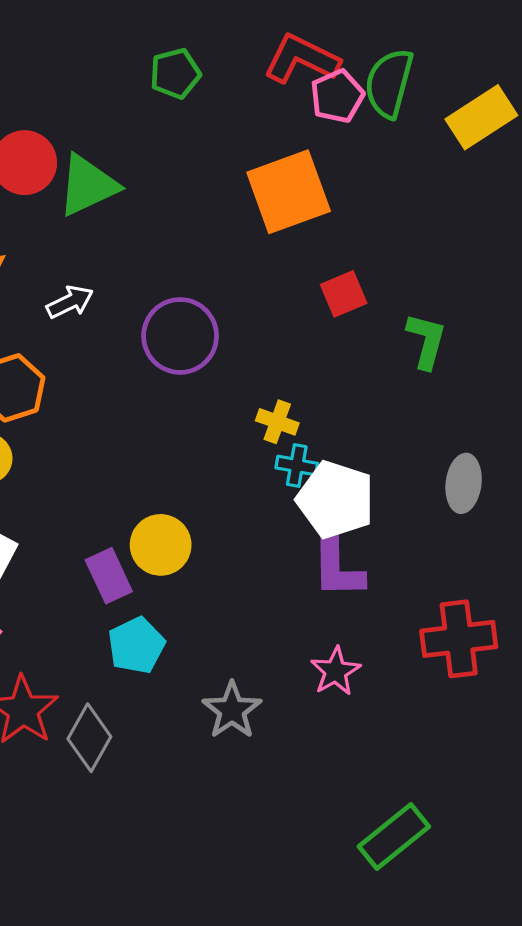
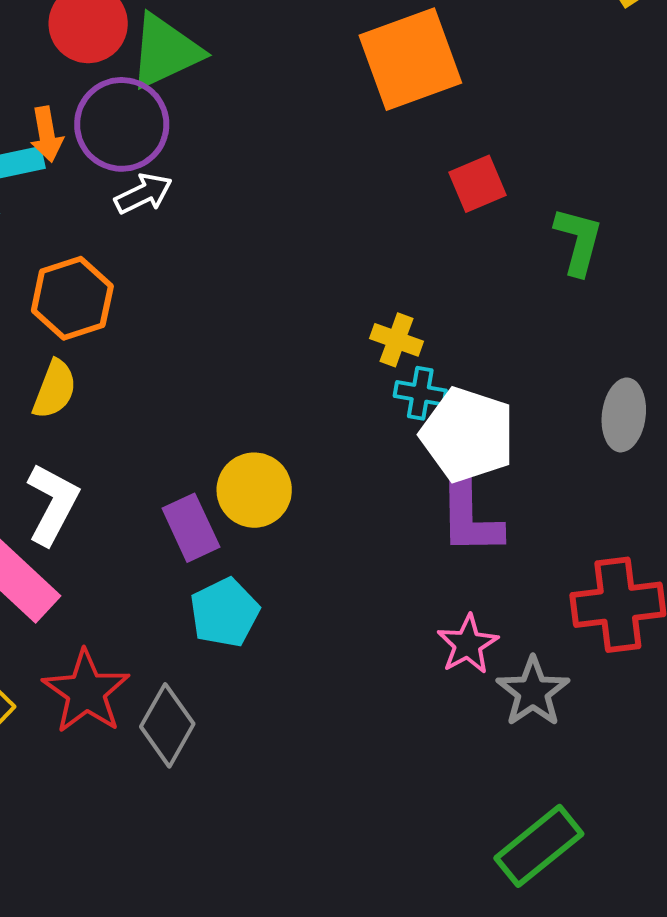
purple circle: (180, 336) -> (122, 124), moved
gray star: (232, 710) -> (533, 692), moved

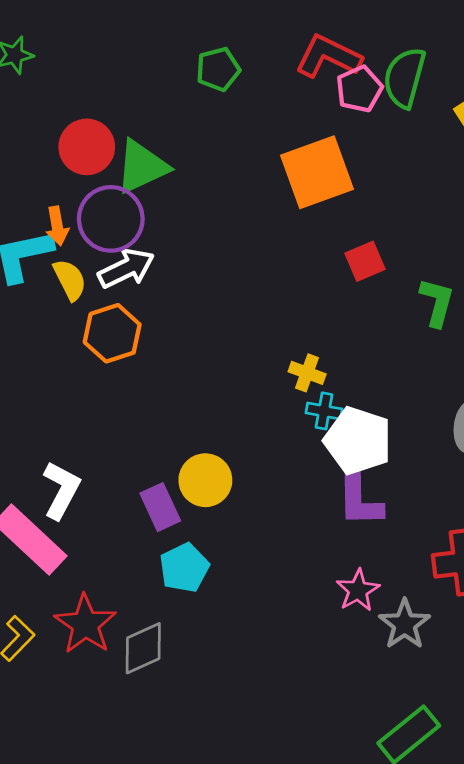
white arrow: (143, 194) -> (126, 268), size x1.4
orange hexagon: (72, 298) -> (112, 333), moved
yellow semicircle: (55, 389) -> (70, 280), moved, turned -48
gray diamond: (167, 725) -> (143, 648), turned 36

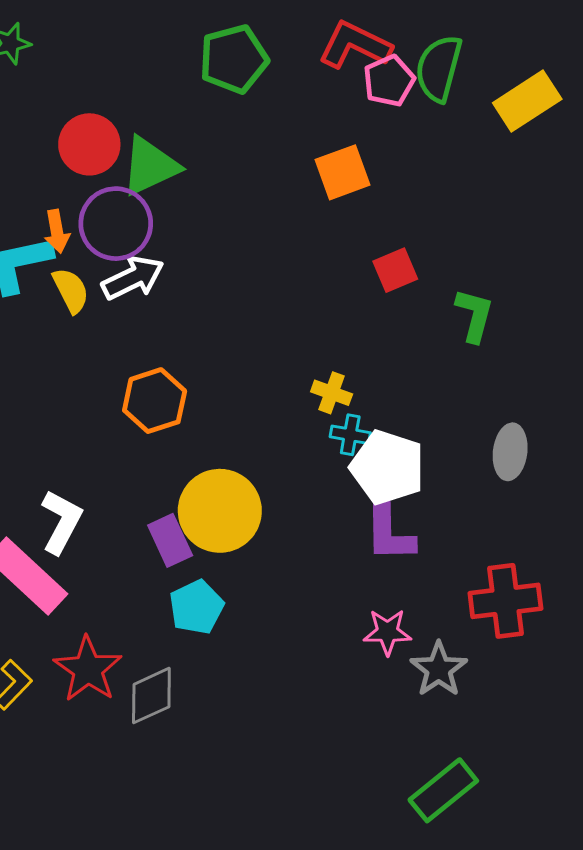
green pentagon: (218, 69) -> (234, 59), size x1.4
orange square: (317, 172) -> (342, 172), size x0.7
orange hexagon: (112, 333) -> (155, 401), moved
yellow circle: (205, 480) -> (220, 511), size x1.4
pink star: (358, 590) -> (387, 632), turned 30

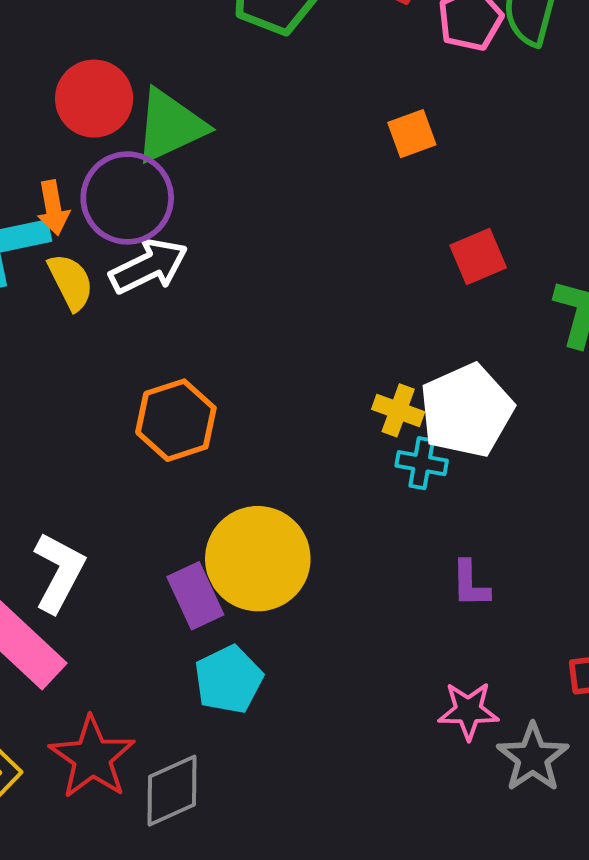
orange square: (342, 172) -> (412, 134), size x0.7
white pentagon: (387, 467) -> (466, 410), moved, turned 30
purple L-shape: (389, 531) -> (470, 584), size x0.6

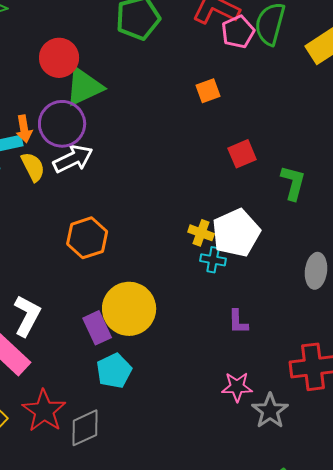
red circle: (94, 99) -> (59, 58), moved

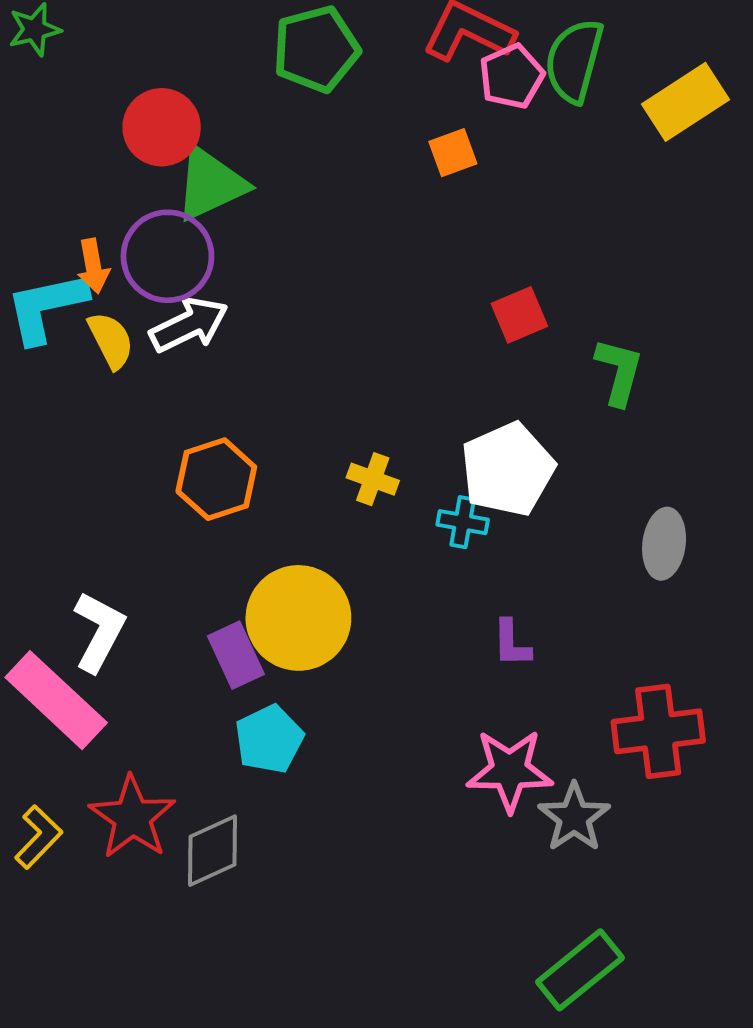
orange square: (208, 91) -> (453, 153), moved
yellow cross: (201, 233) -> (373, 479), moved
pink star: (237, 387) -> (510, 770), size x1.4

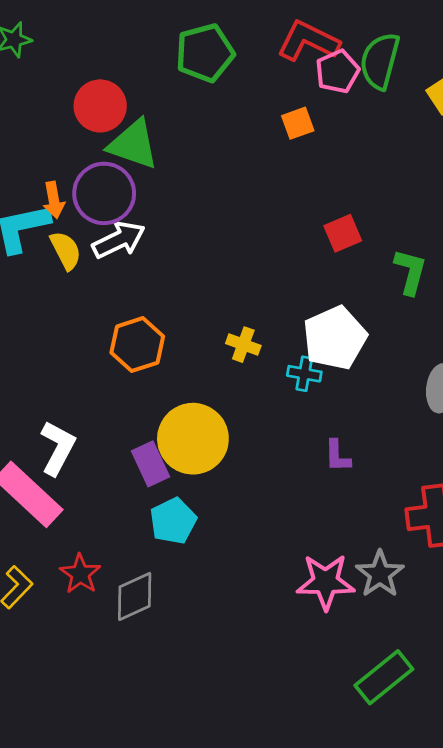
green triangle: (210, 184) -> (133, 144), turned 44
pink star: (510, 770) -> (326, 582), moved
red star: (132, 817) -> (80, 574), size x0.7

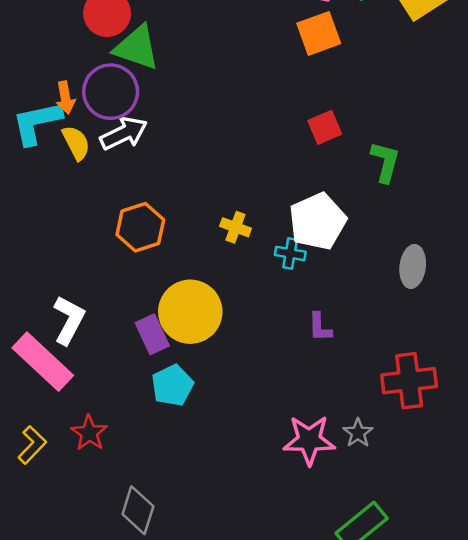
orange square: (298, 123) -> (319, 33), moved, size x1.5
gray star: (380, 574) -> (358, 433), size x0.7
gray diamond: (135, 596) -> (138, 510), moved, turned -48

